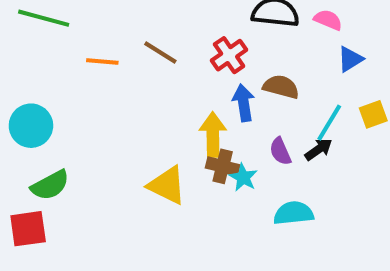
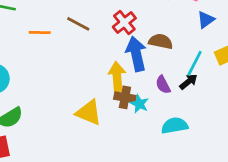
blue arrow: (244, 103) -> (136, 54), size x1.4

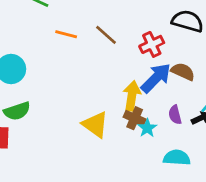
blue arrow: (136, 54) -> (156, 78), turned 44

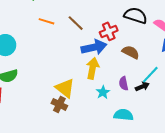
blue arrow: (156, 78) -> (94, 47), moved, turned 30
brown cross: (135, 118) -> (59, 104), moved

